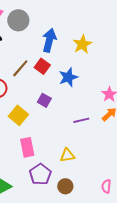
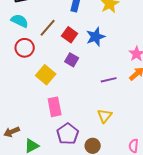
red square: (42, 66) -> (70, 35), moved
yellow triangle: (67, 155) -> (105, 116), moved, turned -42

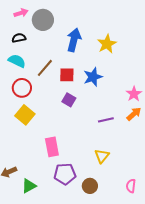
red square: (70, 35) -> (67, 75), turned -35
yellow square: (46, 75) -> (25, 115), moved
purple pentagon: (68, 134) -> (65, 174), turned 30

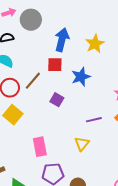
brown line: (45, 68) -> (33, 81), moved
red square: (67, 75) -> (55, 65), moved
yellow triangle: (102, 156) -> (82, 144), moved

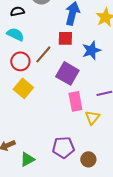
purple square: (57, 100) -> (67, 73), size x1.6
pink rectangle: (40, 147) -> (75, 101), moved

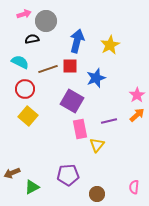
black semicircle: (17, 11) -> (32, 39), moved
brown line: (43, 54) -> (48, 69), moved, turned 30
brown circle: (88, 159) -> (97, 194), moved

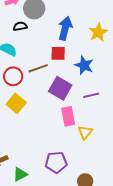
brown line: (48, 69) -> (38, 68), moved
blue star: (96, 78) -> (84, 65), turned -30
purple line: (109, 121) -> (91, 95), moved

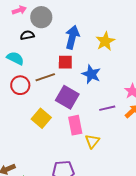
purple line: (91, 95) -> (107, 108), moved
yellow square: (16, 103) -> (41, 118), moved

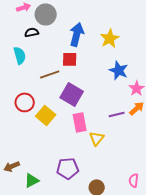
cyan semicircle: (15, 58) -> (20, 55), turned 48
blue star: (91, 74) -> (119, 70), moved
red circle: (20, 85) -> (25, 102), moved
purple line: (107, 108) -> (117, 114), moved

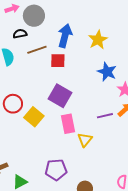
brown line: (50, 74) -> (37, 50), moved

